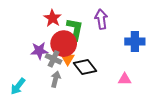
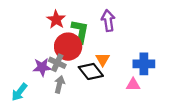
blue cross: (135, 42) -> (144, 64), moved
purple star: (39, 51) -> (42, 67), moved
orange triangle: (68, 59) -> (103, 60), moved

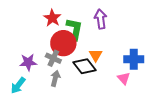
purple star: (42, 67) -> (28, 62), moved
pink triangle: (133, 84) -> (124, 78), turned 48

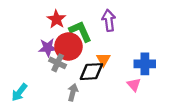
green L-shape: (74, 29) -> (80, 31), turned -35
purple star: (28, 62) -> (48, 48), moved
black diamond: (84, 66) -> (91, 72), turned -55
gray arrow: (55, 78) -> (73, 92), moved

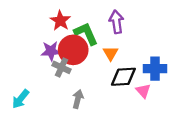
orange triangle: (103, 60) -> (111, 53), moved
black diamond: (91, 72) -> (123, 77), moved

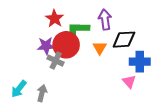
green L-shape: (86, 34) -> (78, 30), turned -65
black diamond: (123, 77) -> (124, 40), moved
gray arrow: (78, 99) -> (42, 93), moved

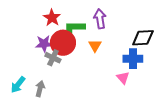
black diamond: (124, 40) -> (143, 38), moved

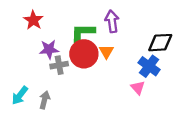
red star: (52, 18) -> (33, 20), moved
red circle: (63, 43) -> (84, 54), moved
gray cross: (53, 58) -> (59, 65), turned -35
blue cross: (133, 59) -> (149, 66), turned 36

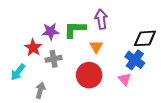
red star: (33, 20) -> (33, 48), moved
purple star: (49, 49) -> (50, 31), moved
red circle: (84, 54) -> (89, 75), moved
cyan arrow: (20, 95) -> (18, 72), moved

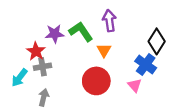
green L-shape: (75, 29) -> (81, 32), turned 55
black diamond: (145, 38) -> (157, 41), turned -55
gray cross: (54, 59) -> (43, 67), moved

